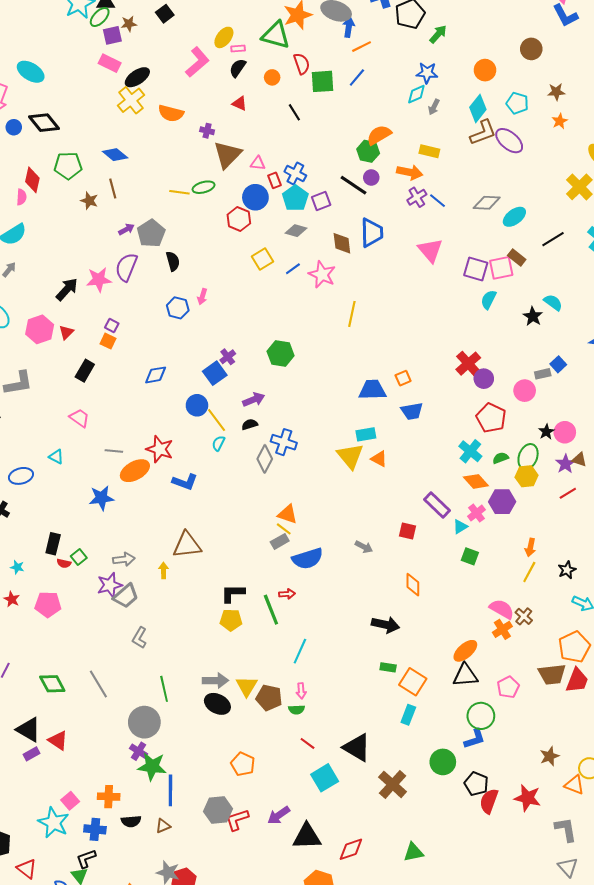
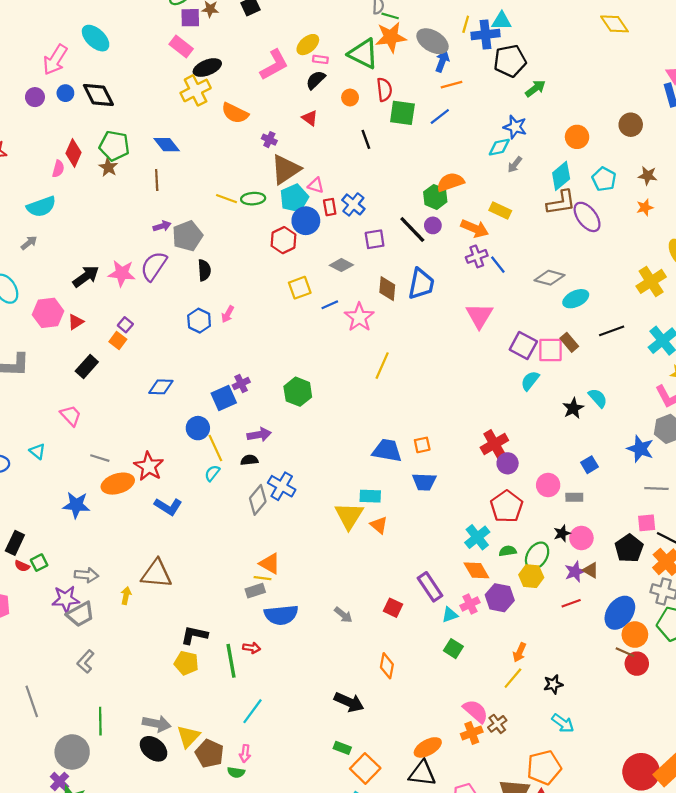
cyan pentagon: (295, 198) -> (294, 198), moved
brown star: (89, 201) -> (108, 167), moved
gray rectangle: (543, 374) -> (574, 497), moved
yellow line: (284, 529) -> (262, 578), turned -42

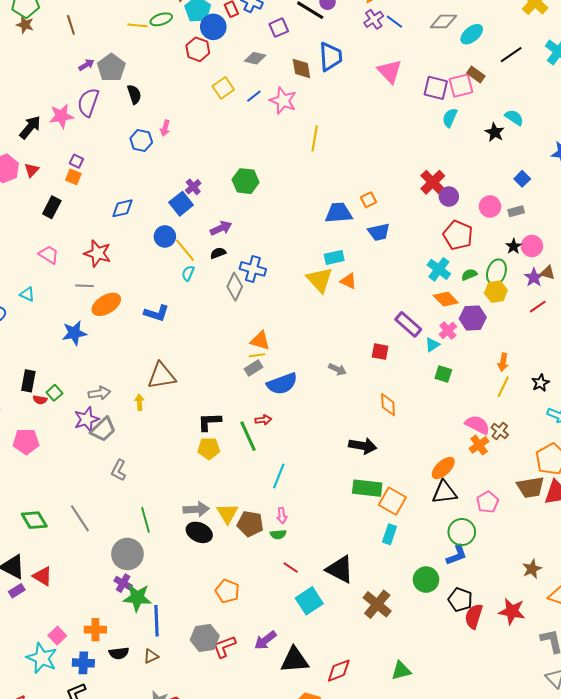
red star: (149, 466) -> (98, 253), moved
green rectangle: (342, 748) -> (367, 488), size x1.8

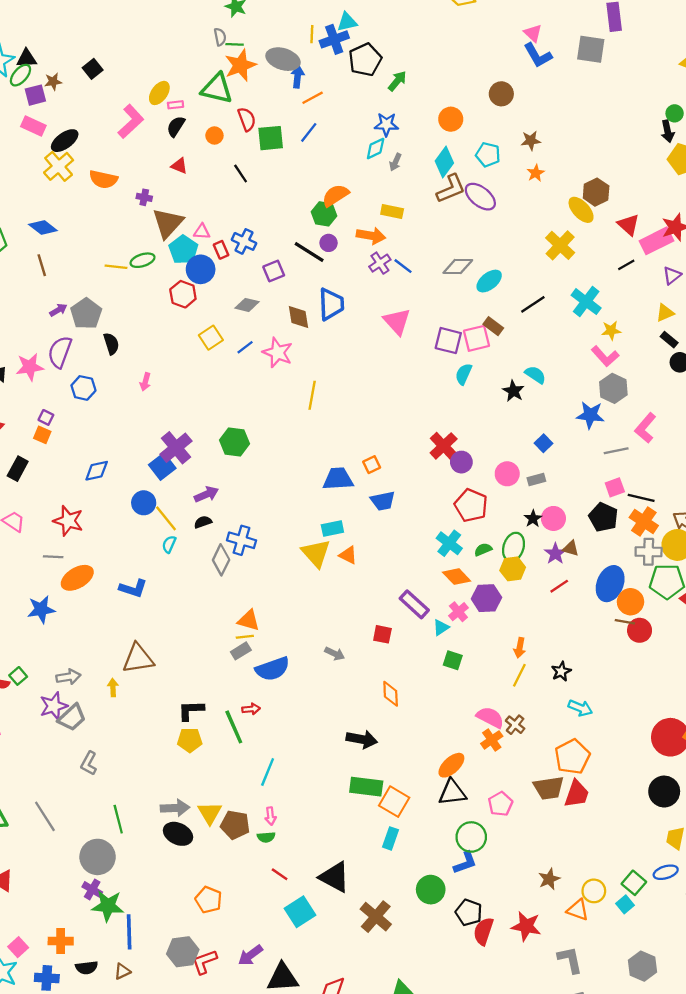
blue hexagon: (141, 140) -> (83, 388), moved
purple cross: (193, 187) -> (176, 448), size x1.8

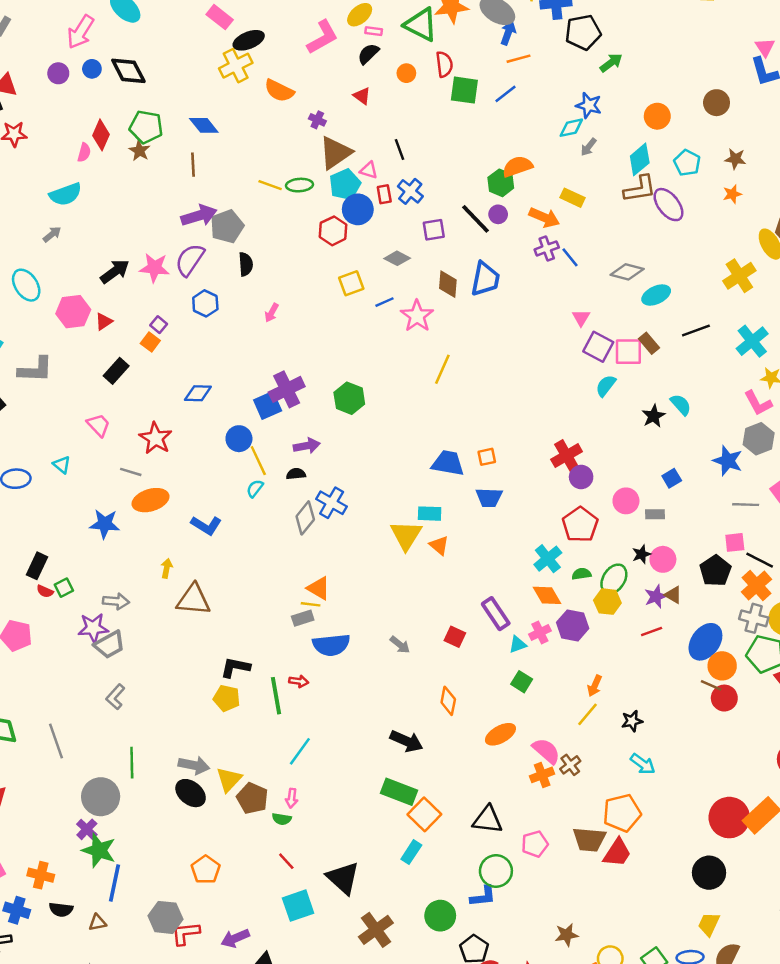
black line: (241, 173) -> (399, 150), moved
purple arrow: (58, 310) -> (199, 216), size x1.8
pink triangle: (397, 321) -> (581, 318), moved, size x0.6
yellow arrow: (113, 688) -> (167, 568), moved
orange ellipse: (451, 765) -> (500, 734), moved

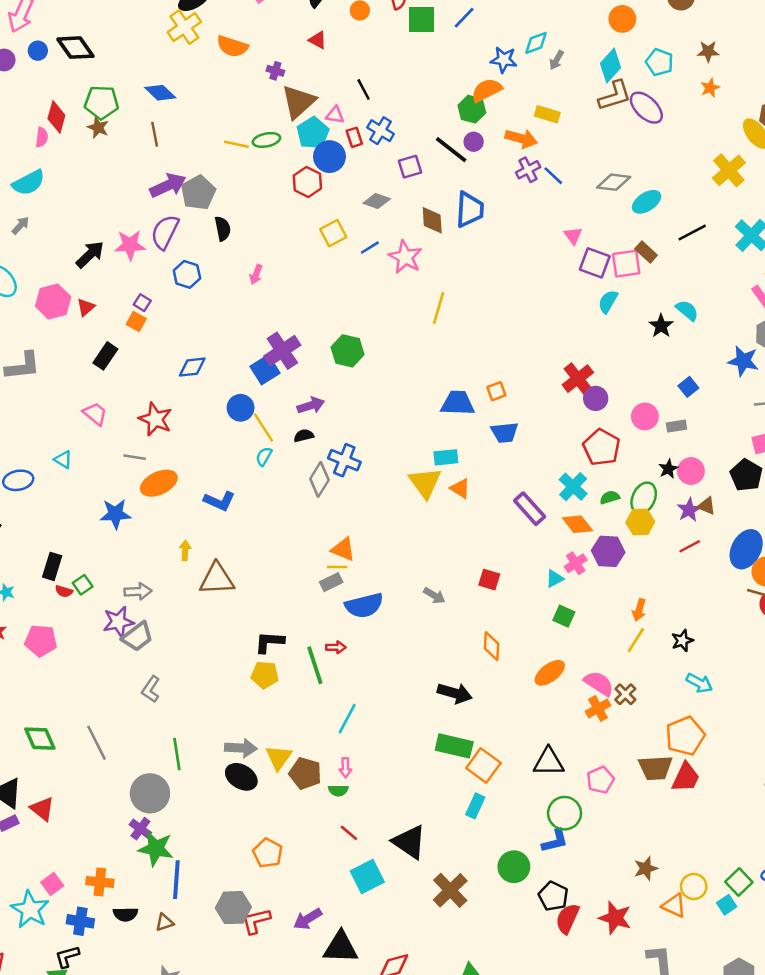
blue star: (589, 105) -> (504, 60), moved
purple rectangle: (496, 614) -> (530, 509), moved

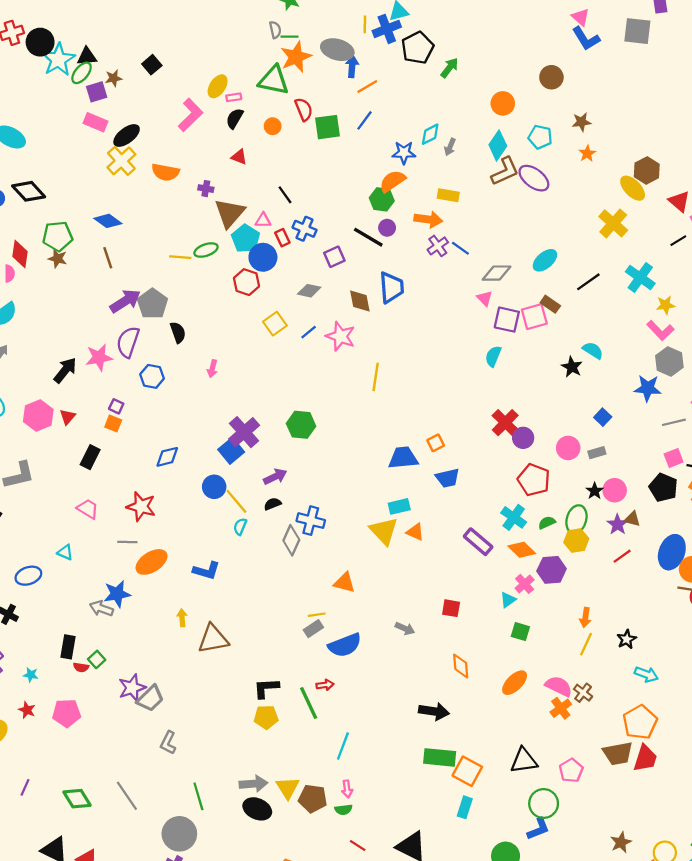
gray diamond: (614, 182) -> (497, 273), moved
cyan semicircle: (608, 302) -> (493, 356), moved
orange triangle: (343, 549) -> (344, 583), moved
gray arrow: (138, 591) -> (101, 608), moved, turned -150

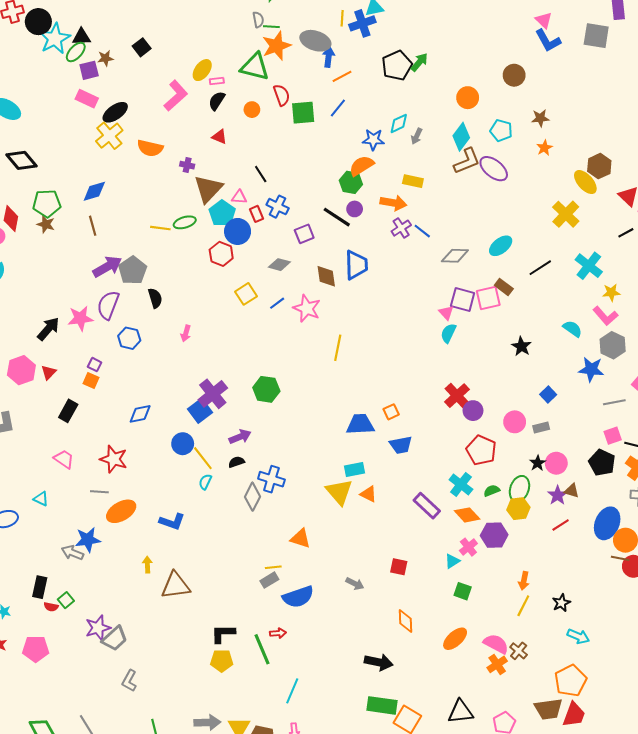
black pentagon: (417, 48) -> (397, 66), moved
blue diamond: (108, 221) -> (94, 191), turned -55
pink triangle: (485, 298) -> (446, 313), moved
cyan semicircle: (593, 350) -> (572, 329), moved

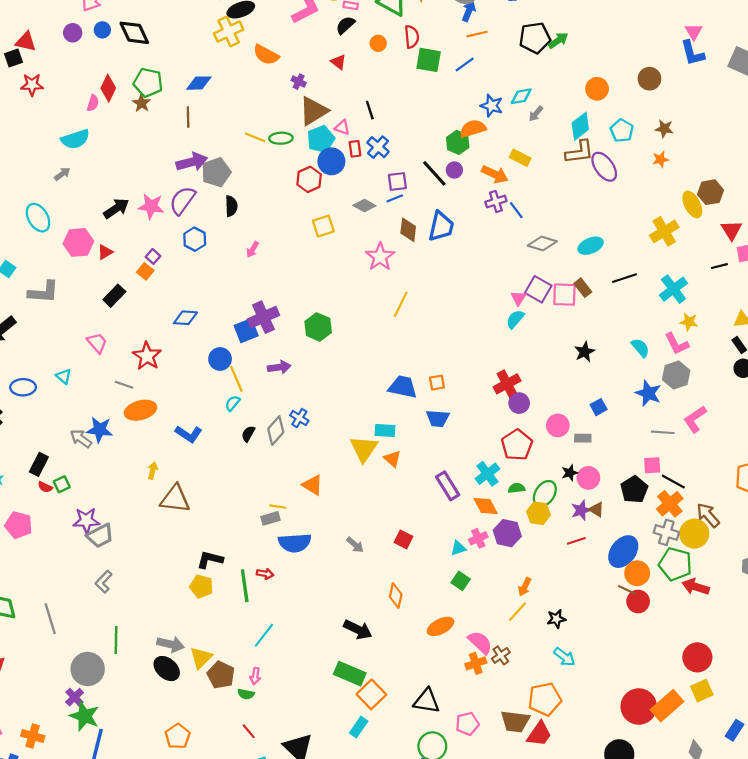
blue line: (277, 303) -> (395, 198), moved
black semicircle: (236, 462) -> (248, 434), moved, turned -56
blue cross: (271, 479) -> (299, 418), size x0.7

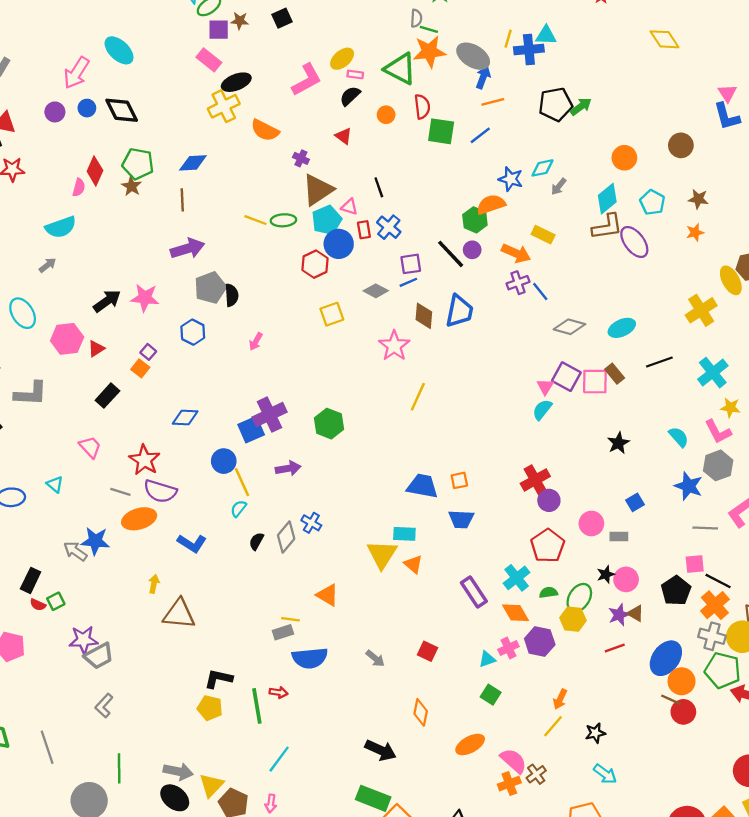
gray pentagon: (216, 172) -> (210, 288), moved
purple semicircle: (182, 200) -> (160, 491), moved, turned -108

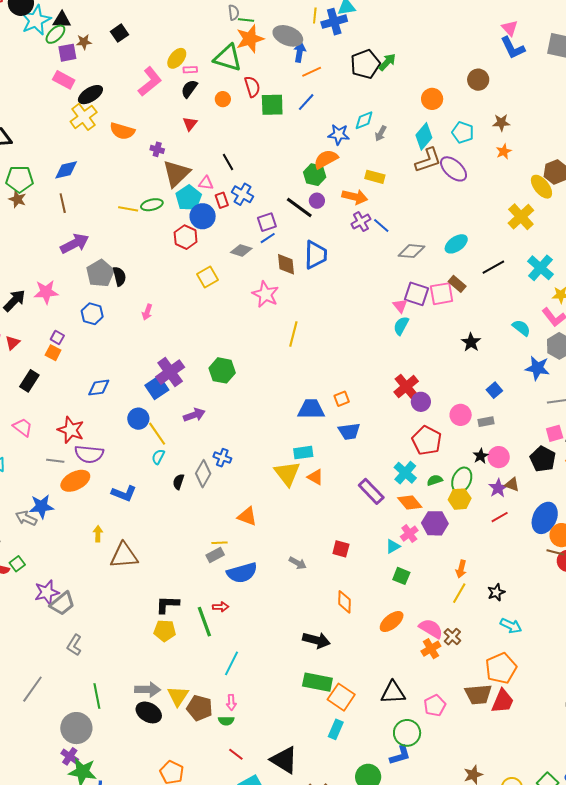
red triangle: (344, 136) -> (190, 124), turned 42
gray line: (47, 747) -> (32, 689), turned 64

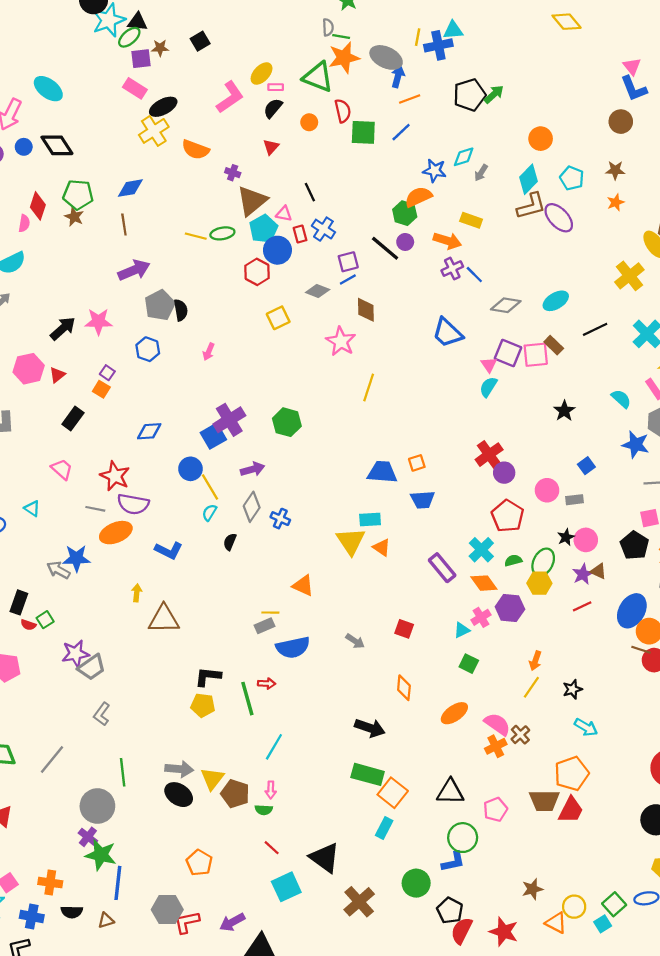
brown circle: (478, 80) -> (621, 122), moved
blue trapezoid: (316, 255) -> (447, 333), moved, turned 128
gray diamond: (203, 474) -> (252, 507), moved

